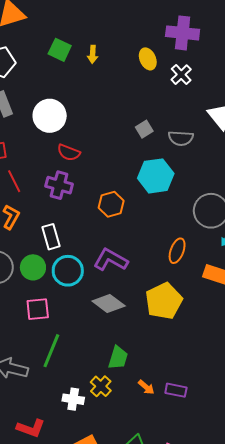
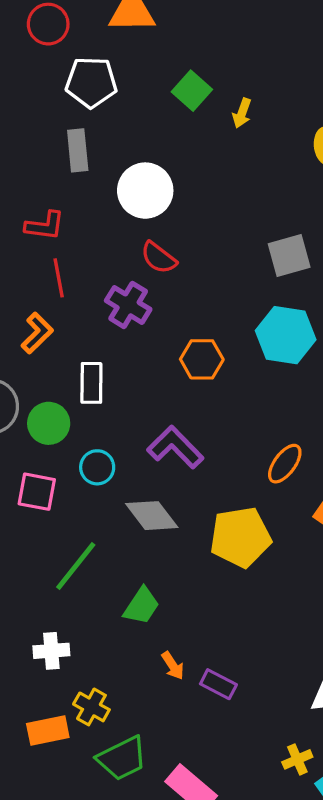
gray square: (144, 129) -> (289, 255), size x1.5
cyan circle: (68, 271) -> (97, 467), moved, size x0.7
green line: (51, 351) -> (76, 566), moved
yellow cross: (101, 386) -> (91, 707), moved, turned -30
white cross: (73, 399) -> (51, 651), turned -30

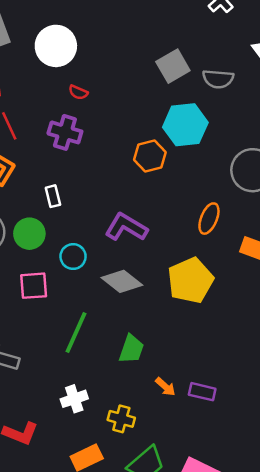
red semicircle: (159, 258) -> (78, 92), size x0.7
orange hexagon: (202, 359) -> (150, 156), moved
white rectangle: (91, 383) -> (53, 196), size x0.7
yellow cross: (91, 707) -> (121, 419), moved

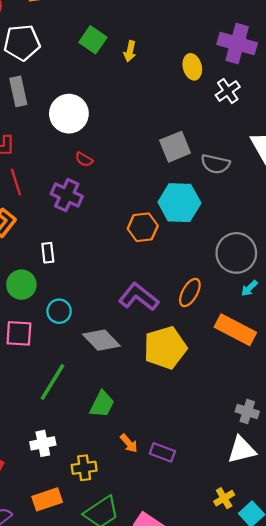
purple L-shape: (126, 227) -> (139, 297), moved
yellow cross: (121, 419) -> (84, 468), turned -30

